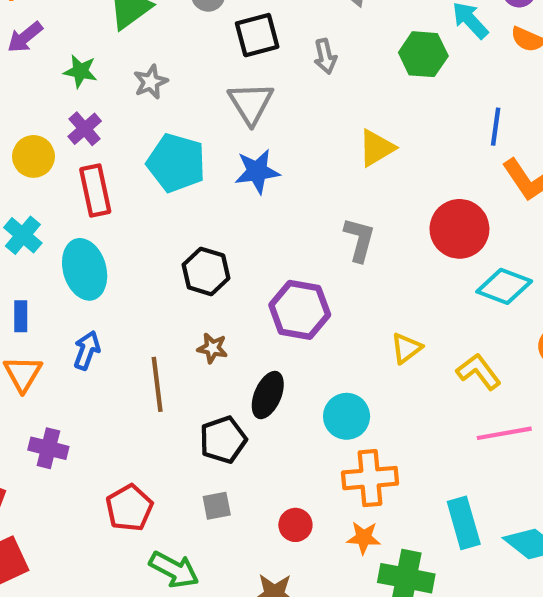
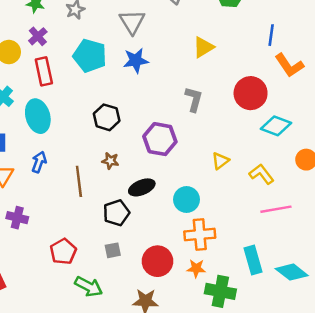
black ellipse: (268, 395) -> (142, 187), turned 45
red circle: (295, 525) -> (157, 261), size x1.6

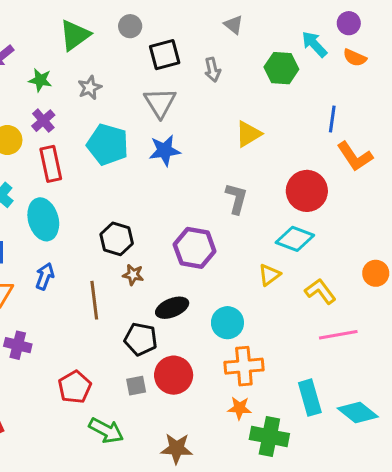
black hexagon: (107, 117) -> (117, 239), moved
cyan diamond: (276, 126) -> (295, 239), moved
black pentagon: (116, 213) -> (141, 339), turned 30
red circle: (157, 261) -> (174, 375), moved

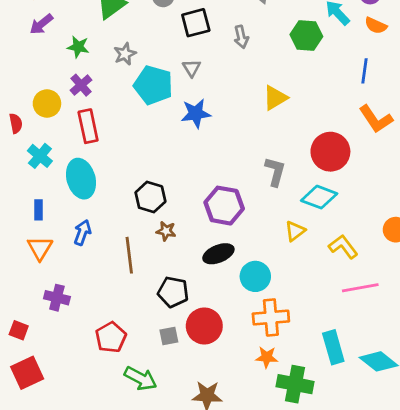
gray triangle: (160, 103) -> (192, 68), size x0.6
blue line: (332, 119) -> (364, 71), moved
cyan pentagon: (108, 144) -> (153, 85), moved
gray L-shape: (236, 198) -> (275, 172), moved
black ellipse: (172, 308) -> (218, 254), moved

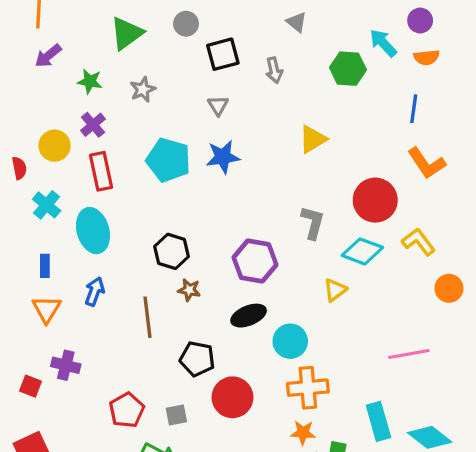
orange semicircle: (376, 26) -> (427, 57), turned -30
cyan pentagon: (153, 85) -> (168, 160), moved
yellow L-shape: (343, 247) -> (418, 242), moved
red square: (19, 330) -> (30, 386), moved
gray square: (169, 336) -> (176, 415), moved

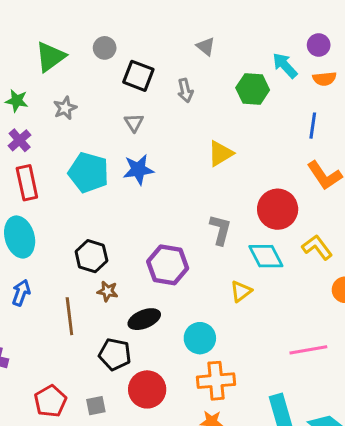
black square: (223, 54) -> (138, 76), turned 36
cyan diamond: (362, 251) -> (266, 256), turned 42
black ellipse: (249, 316) -> (144, 319), moved

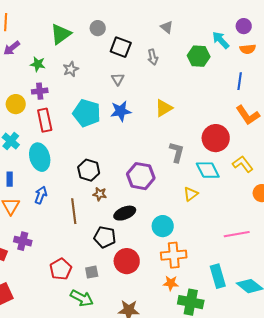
purple cross: (20, 140) -> (40, 91), turned 35
yellow triangle: (220, 153) -> (164, 108), moved

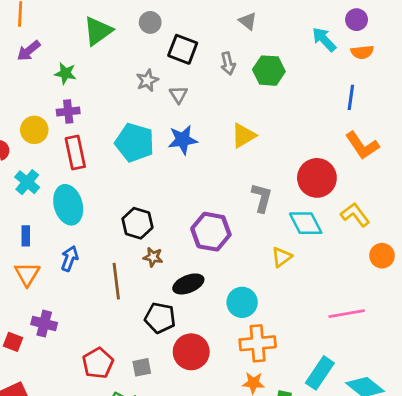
green hexagon: (199, 56) -> (269, 71), moved
gray star: (71, 69) -> (147, 80), moved
cyan rectangle: (218, 276) -> (320, 373), turned 50

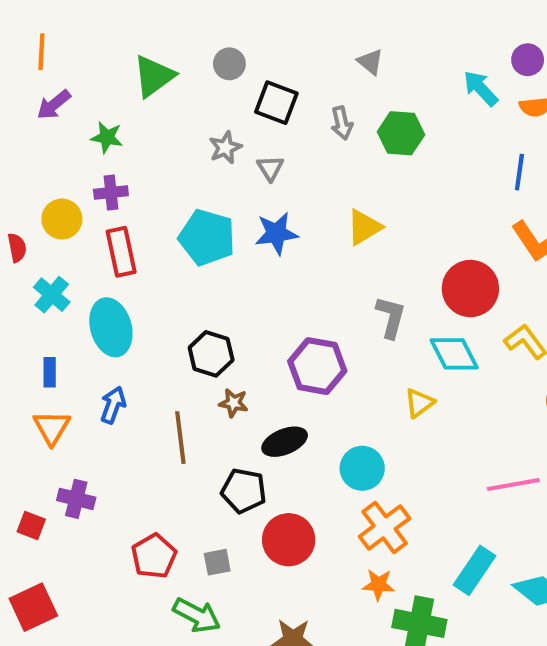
orange cross: (258, 343) -> (385, 527), turned -32

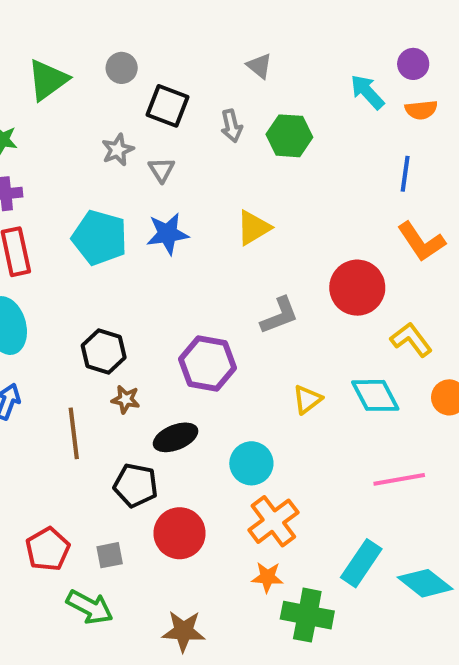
gray L-shape: (391, 317) -> (279, 316), turned 54
cyan diamond: (454, 354) -> (375, 395), moved

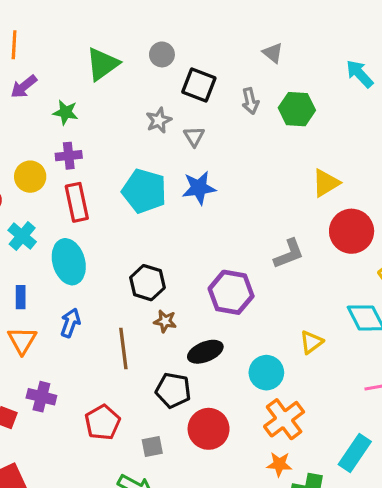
yellow triangle: (253, 228) -> (326, 183), moved
yellow triangle: (307, 399) -> (311, 342), moved
red pentagon: (48, 549) -> (102, 422), moved

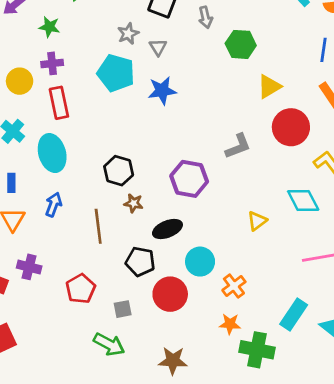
green hexagon: (297, 109) -> (241, 44), moved
cyan pentagon: (144, 191) -> (116, 73), moved
cyan circle: (266, 373) -> (200, 262), moved
orange cross: (284, 419) -> (234, 286), size x0.7

